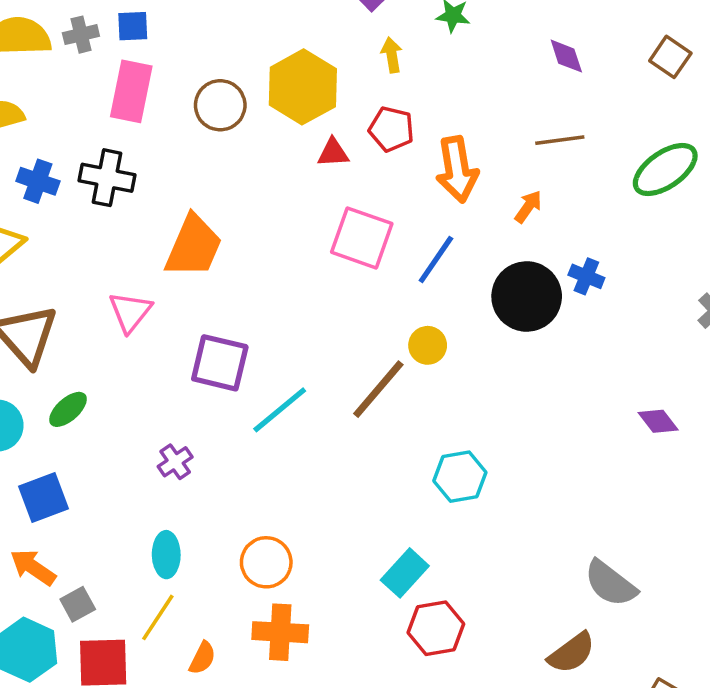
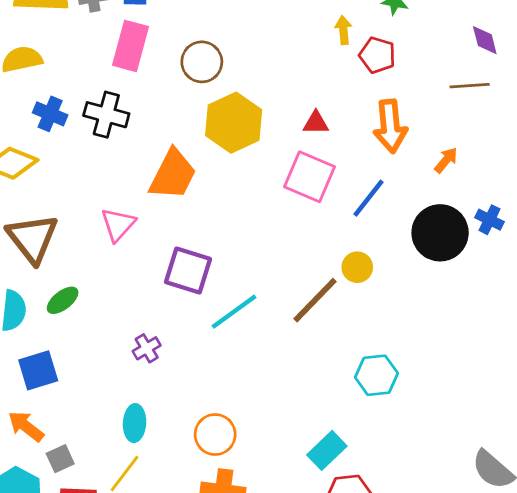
yellow hexagon: (303, 87) -> (234, 123), moved
red pentagon: (391, 129) -> (377, 55), moved
brown line: (560, 140) -> (470, 86), moved
red triangle: (333, 153) -> (316, 123), moved

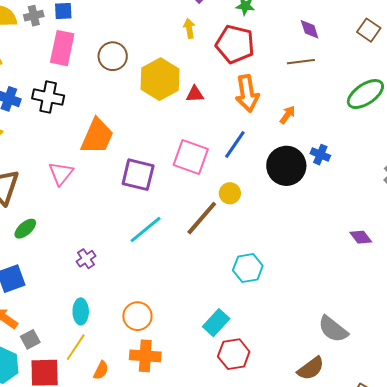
yellow arrow: (343, 30) -> (189, 28), moved
red pentagon: (377, 55) -> (235, 44), size x1.5
yellow hexagon: (234, 123) -> (160, 79), moved
pink square: (310, 177) -> (191, 157), moved
purple square: (188, 271) -> (138, 175), moved

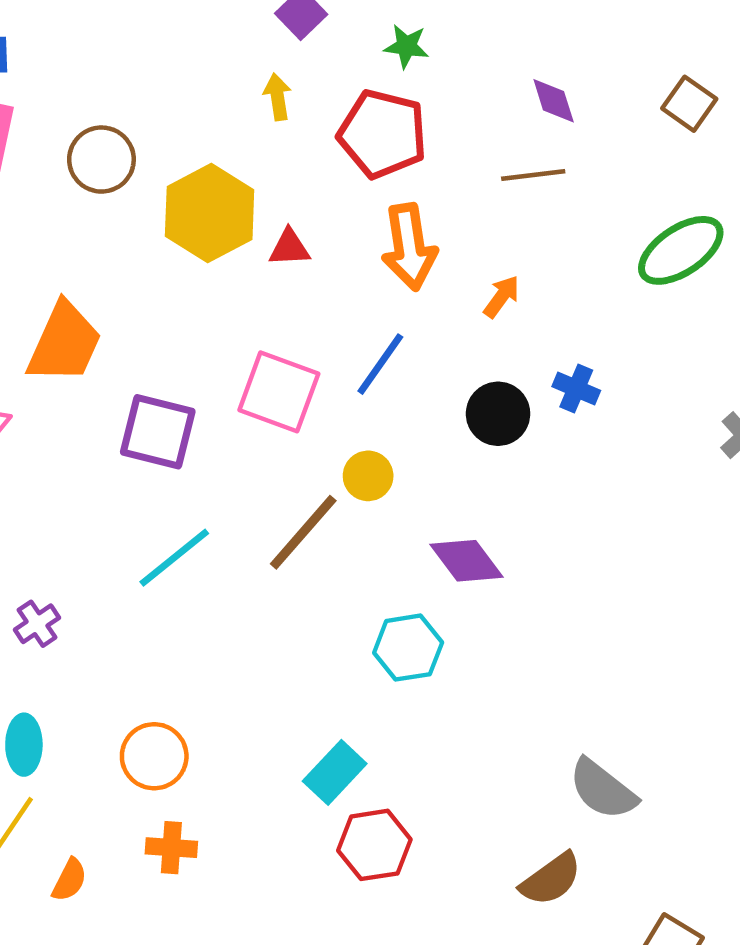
black circle: (286, 166) -> (498, 414), size x0.7
purple diamond: (361, 237) -> (466, 561), moved, size x1.4
orange cross: (145, 356) -> (171, 848), size x0.7

